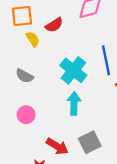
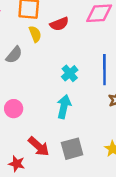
cyan cross: (73, 70) -> (70, 73), size x0.6
gray semicircle: (25, 76) -> (14, 55), moved, turned -90

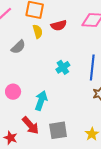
cyan arrow: (64, 107) -> (41, 101), moved

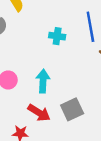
cyan cross: (63, 67) -> (57, 36), turned -32

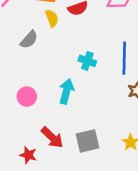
cyan arrow: (43, 81) -> (66, 91), moved

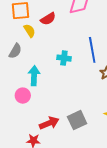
cyan arrow: (66, 91) -> (34, 76), moved
red arrow: (52, 137) -> (49, 123), turned -54

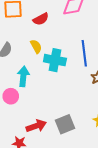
yellow semicircle: (30, 31) -> (36, 46), moved
cyan cross: (64, 58) -> (55, 60), size x1.5

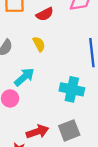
cyan cross: (55, 60) -> (72, 89), moved
cyan arrow: (23, 76) -> (24, 77), turned 42

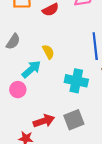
yellow semicircle: (39, 44) -> (48, 52), moved

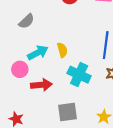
yellow semicircle: (48, 52) -> (62, 50), moved
red arrow: (44, 121) -> (41, 85), moved

